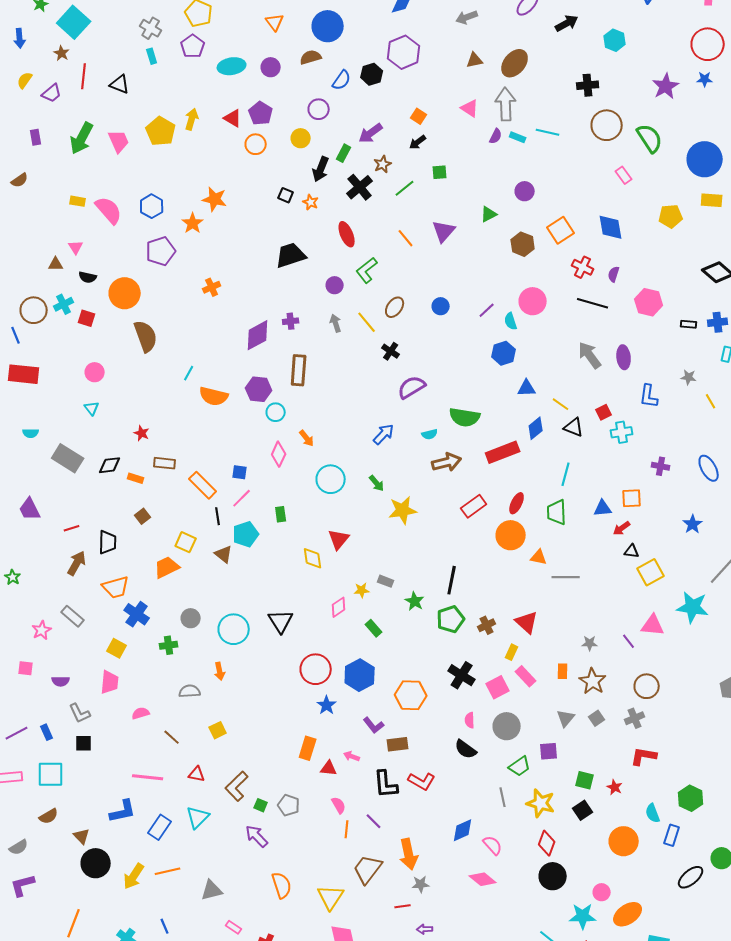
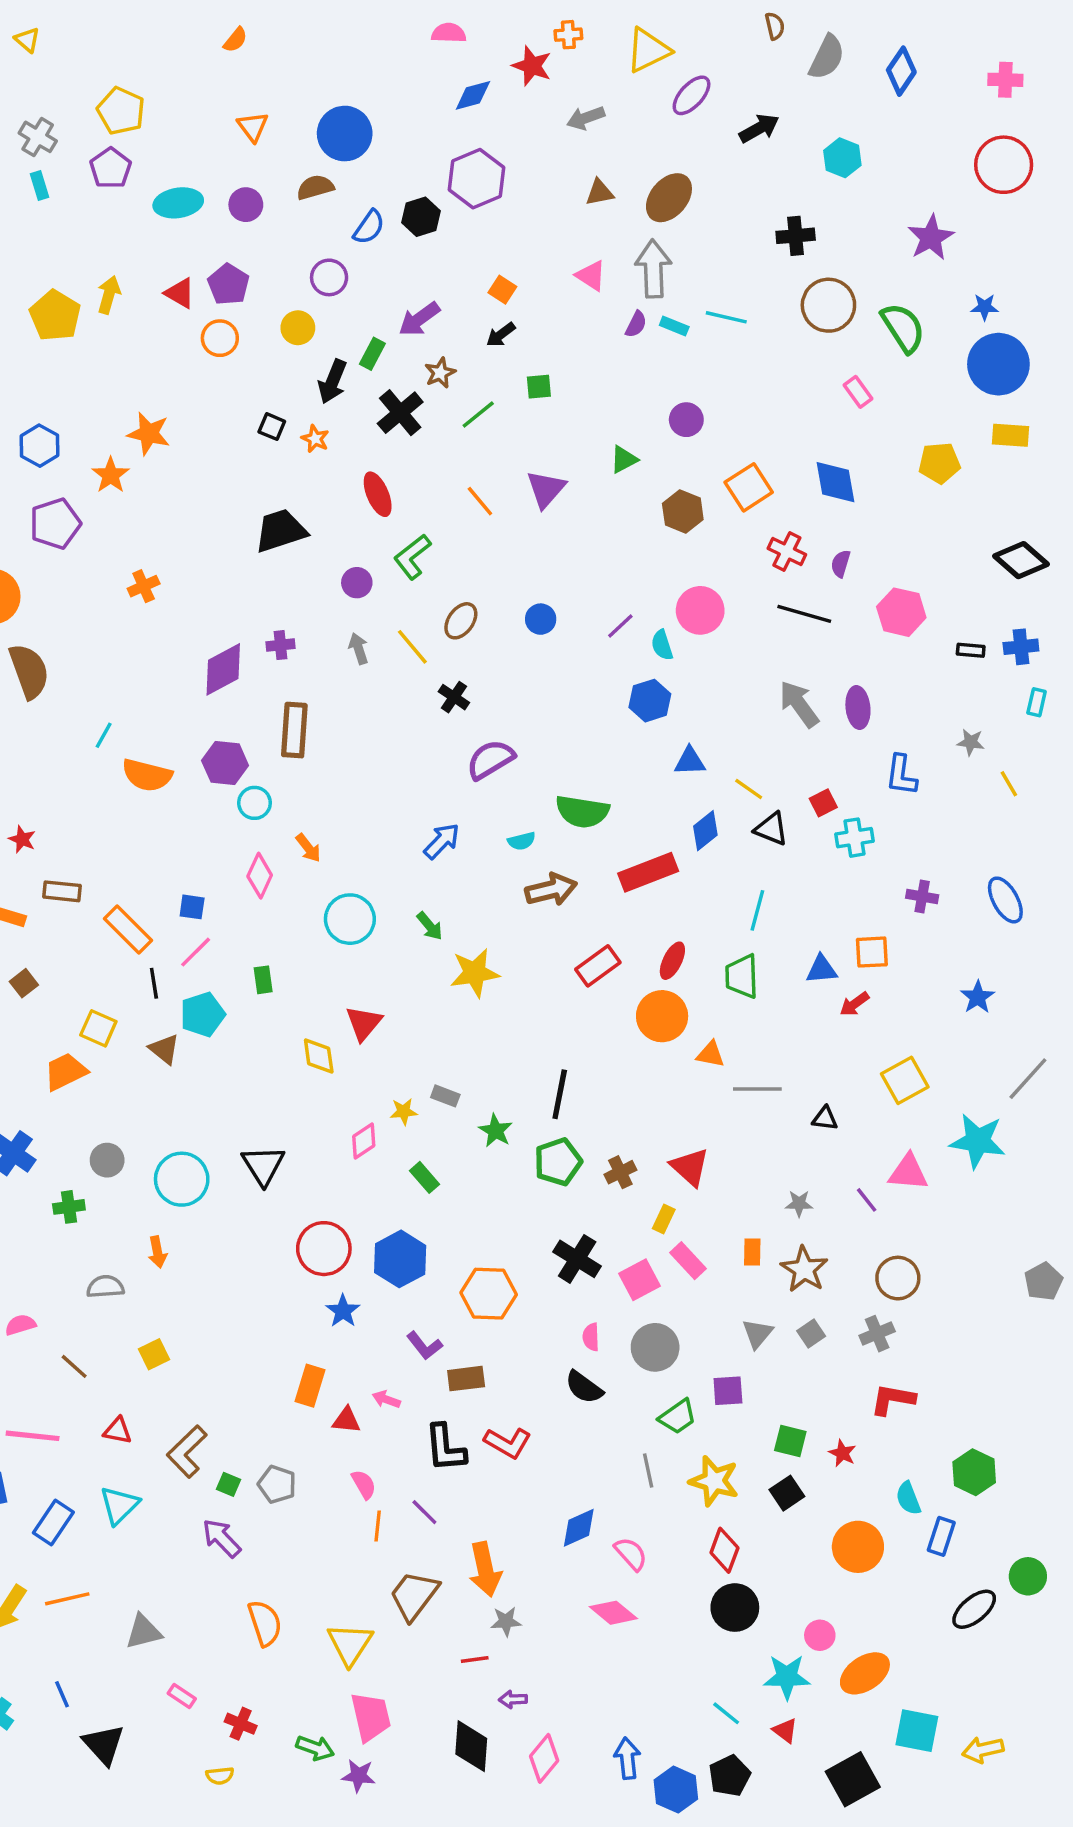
blue star: (705, 79) -> (985, 307), moved
black triangle: (632, 551) -> (825, 1118), moved

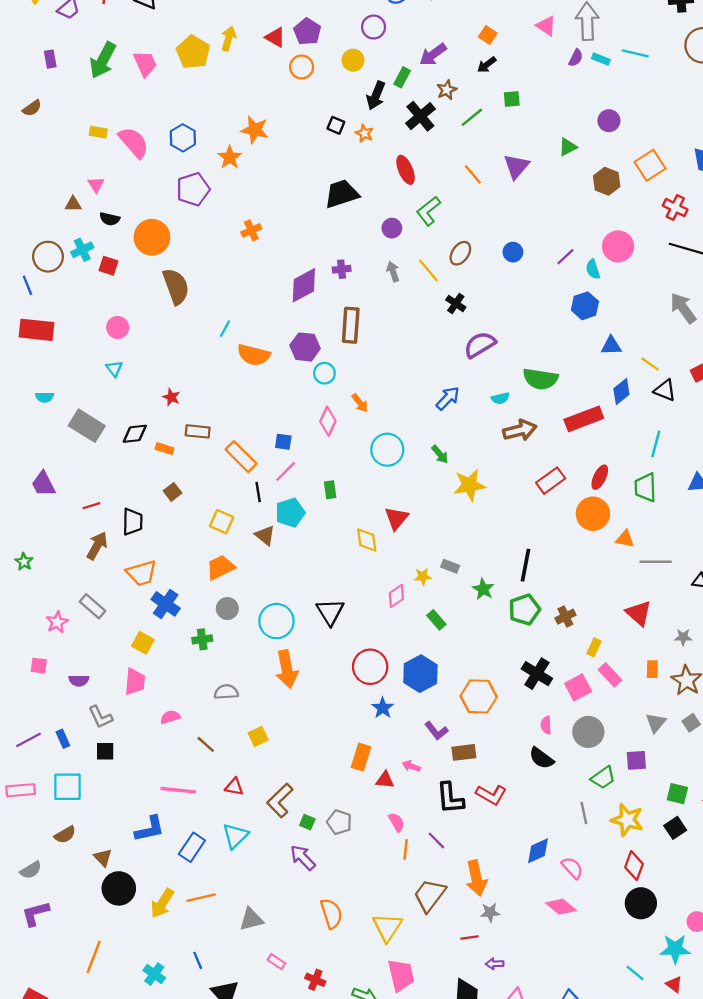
orange trapezoid: (65, 1072) -> (220, 567), moved
red triangle: (690, 1167) -> (639, 613), moved
orange arrow: (157, 1252) -> (287, 669), moved, size x1.8

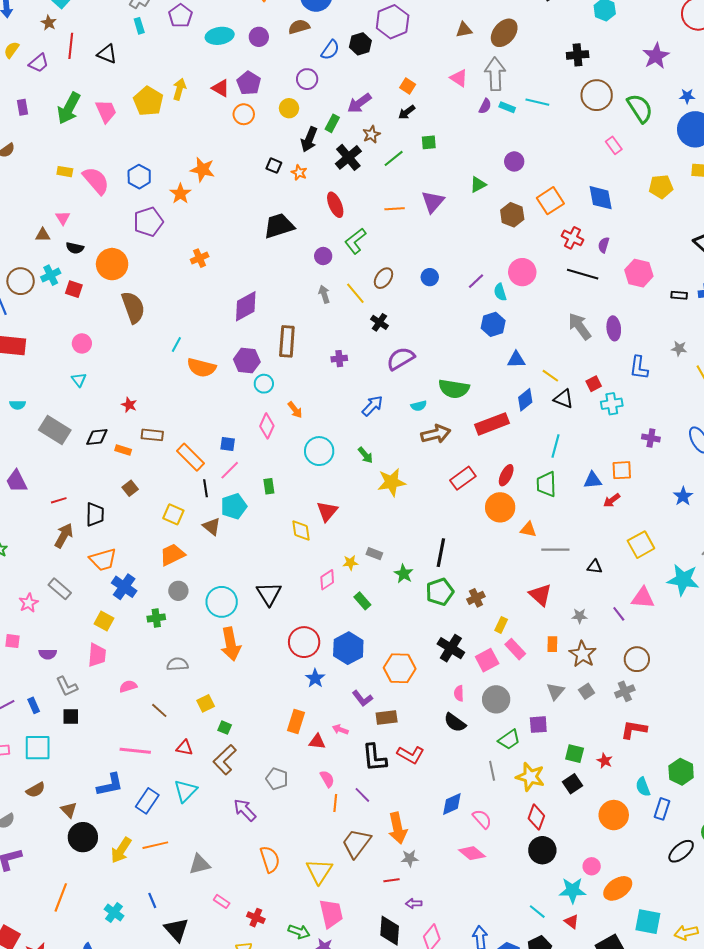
orange line: (473, 174) -> (395, 209), turned -54
purple cross: (342, 269) -> (339, 359), moved
green square: (307, 822) -> (225, 728), moved

